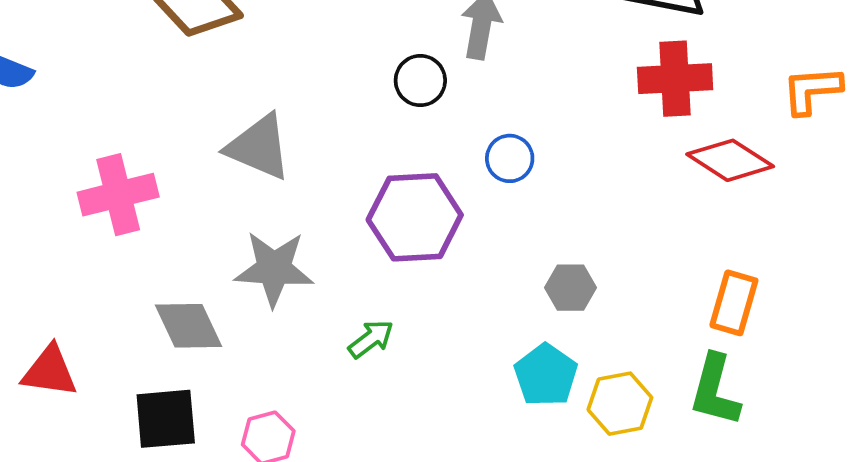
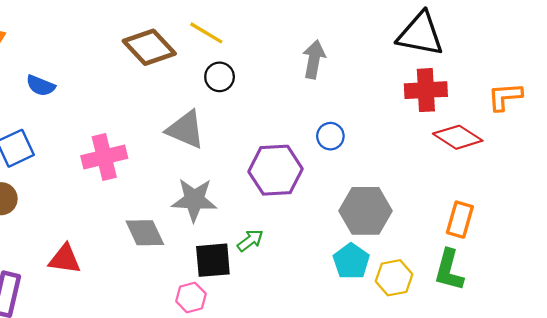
black circle: (420, 81) -> (220, 77), moved
gray hexagon: (570, 288) -> (366, 211), size x1.8
black square: (166, 419) -> (213, 260), moved

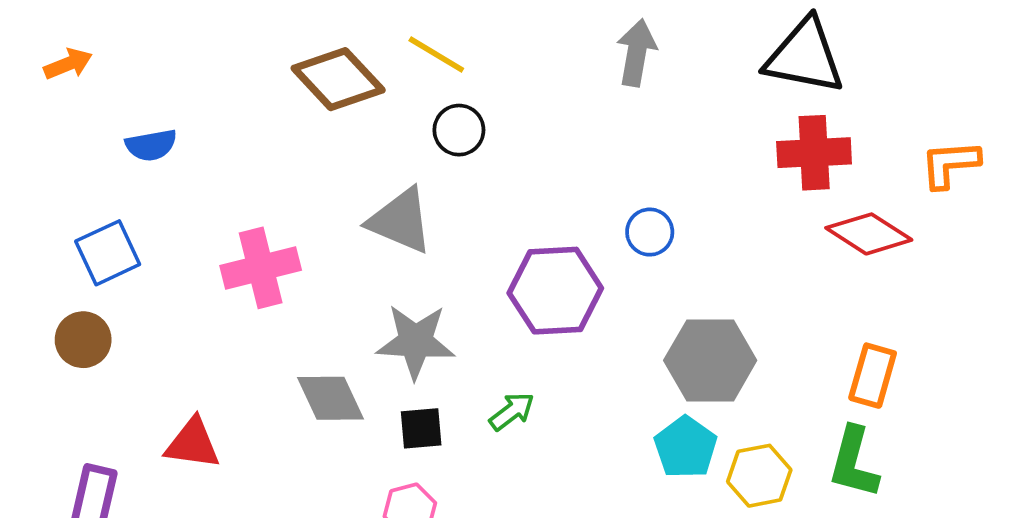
gray arrow: (314, 59) -> (636, 53), moved
blue semicircle: (41, 86) -> (151, 145), turned -32
black square: (213, 260) -> (421, 428), moved, size x0.7

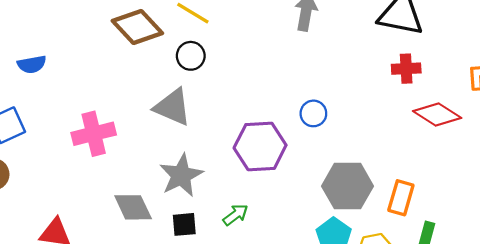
black circle: (459, 130) -> (191, 56), moved
red cross: (814, 153) -> (406, 69), size x0.7
gray star: (416, 342) -> (181, 175), turned -30
orange rectangle: (873, 376) -> (401, 198), moved

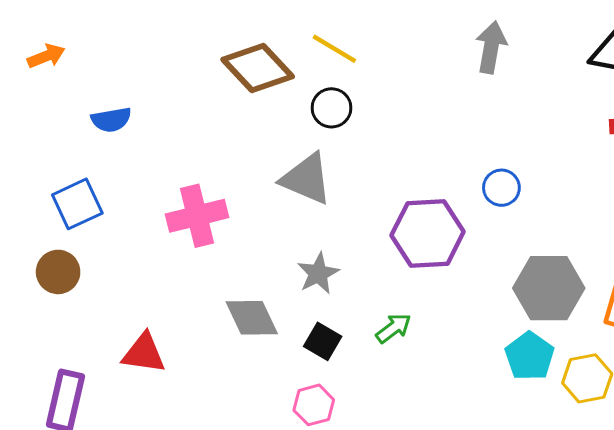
gray star: (181, 175) -> (318, 273), size x0.7
black square: (184, 224) -> (323, 341), turned 35

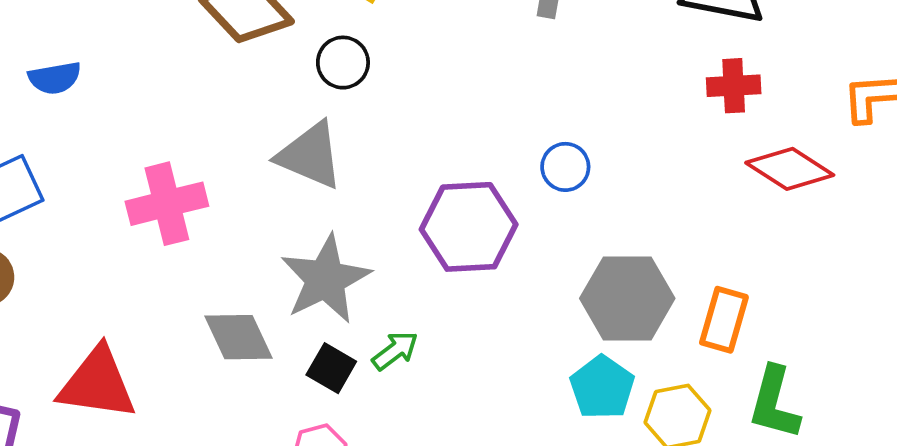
gray star: (318, 273) -> (326, 279), size x1.6
green arrow: (394, 328) -> (395, 351), moved
red triangle: (144, 353) -> (97, 384), size x1.4

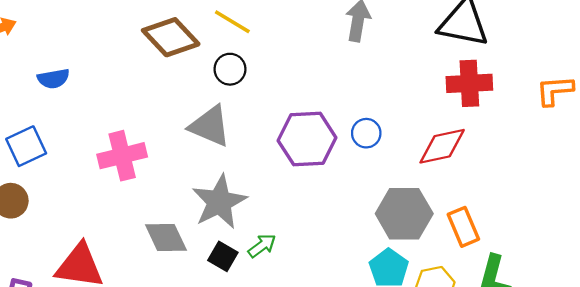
red cross: (734, 86) -> (469, 83), size x1.4
red diamond: (790, 169) -> (442, 146), moved, turned -45
purple hexagon: (469, 227) -> (307, 139), moved
orange rectangle: (724, 320) -> (463, 227), turned -39

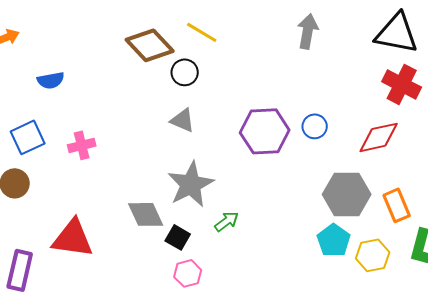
black circle: (230, 69) -> (185, 72), moved
red cross: (469, 83) -> (402, 84), turned 30
gray triangle: (210, 126) -> (183, 120), size x0.7
pink cross: (122, 156) -> (82, 145), moved, size x0.7
black square: (223, 256) -> (178, 237), moved

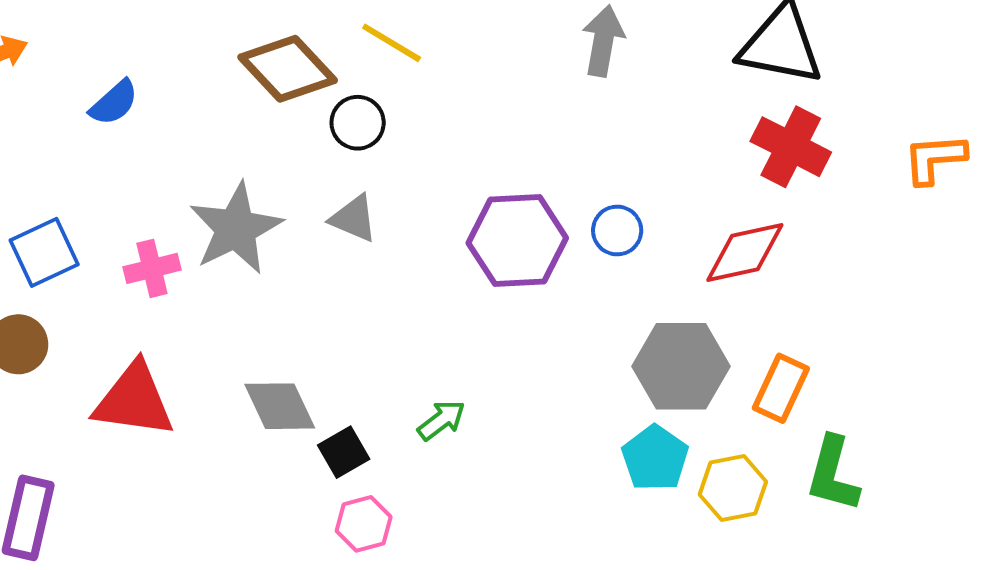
blue semicircle: (51, 80) -> (114, 103), moved, turned -32
gray star: (191, 184) -> (236, 229), moved
orange rectangle: (397, 205) -> (781, 388), turned 48
black square: (178, 237) -> (344, 452), turned 30
red triangle: (73, 238) -> (134, 400), moved

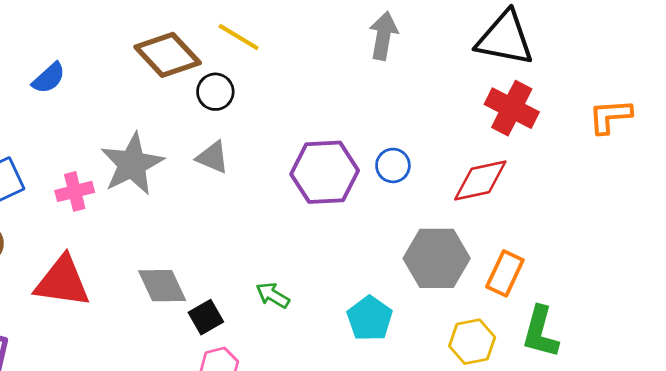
green arrow: (441, 420) -> (273, 295), turned -112
cyan pentagon: (655, 458) -> (370, 318), moved

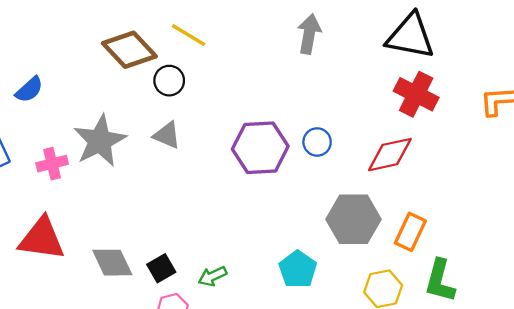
blue semicircle: (49, 78) -> (29, 90), moved
gray diamond: (162, 286) -> (112, 263), moved
green arrow: (273, 295) -> (212, 276), moved, turned -56

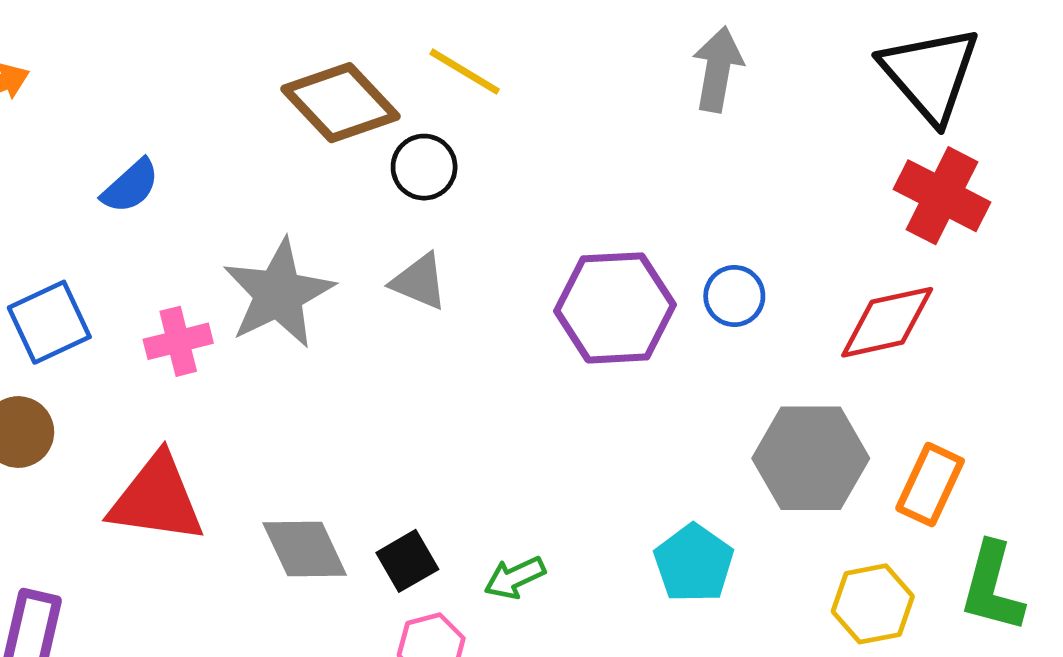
black triangle: (410, 36) -> (930, 74), turned 38

